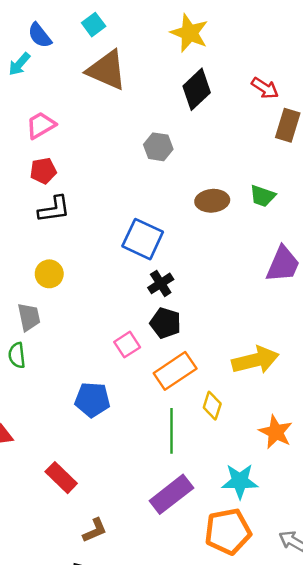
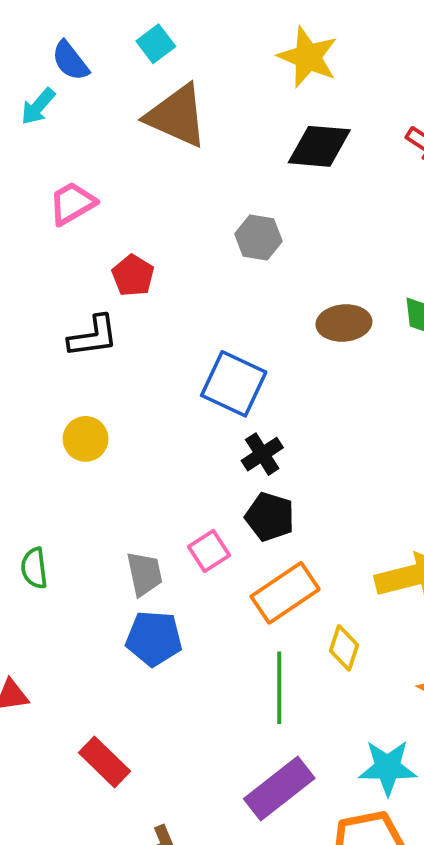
black diamond: (197, 89) -> (319, 146), turned 48
red pentagon: (43, 171) -> (133, 275), moved, turned -30
gray trapezoid: (29, 317) -> (144, 574), moved

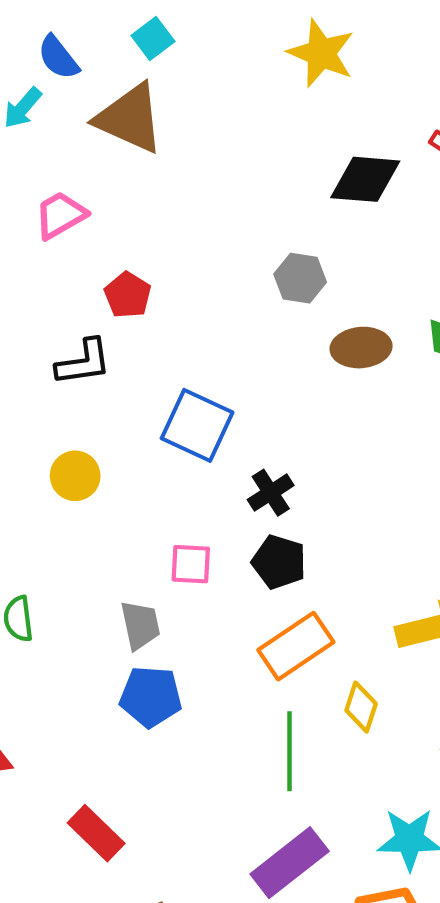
brown triangle: (177, 116) -> (130, 118), moved
black diamond: (319, 146) -> (365, 179), moved
gray hexagon: (258, 237) -> (300, 278), moved
blue square: (234, 384) -> (197, 425), moved
pink square: (209, 551) -> (191, 564), moved, turned 36

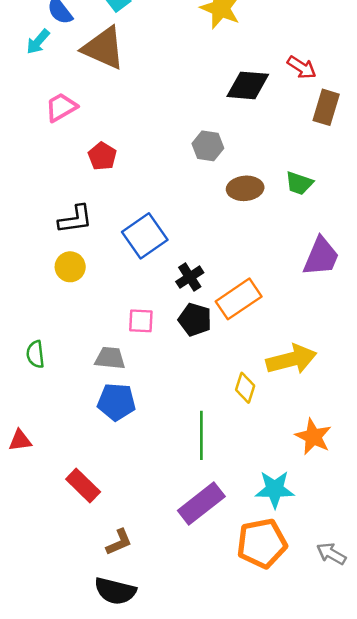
black L-shape: (84, 362) -> (75, 219), moved
blue square: (197, 425) -> (145, 236), turned 30
gray trapezoid: (140, 625) -> (110, 358), turned -72
orange rectangle: (296, 646) -> (239, 299), moved
yellow diamond: (361, 707) -> (245, 388), moved

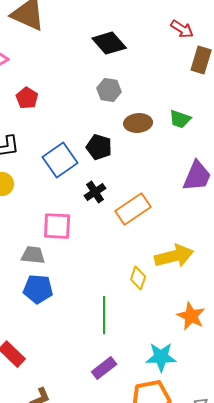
black diamond: (248, 85) -> (109, 43), moved, turned 44
black pentagon: (195, 320) -> (99, 147), moved
pink square: (141, 321) -> (57, 226), size x1.4
purple rectangle: (201, 504) -> (104, 368), size x0.7

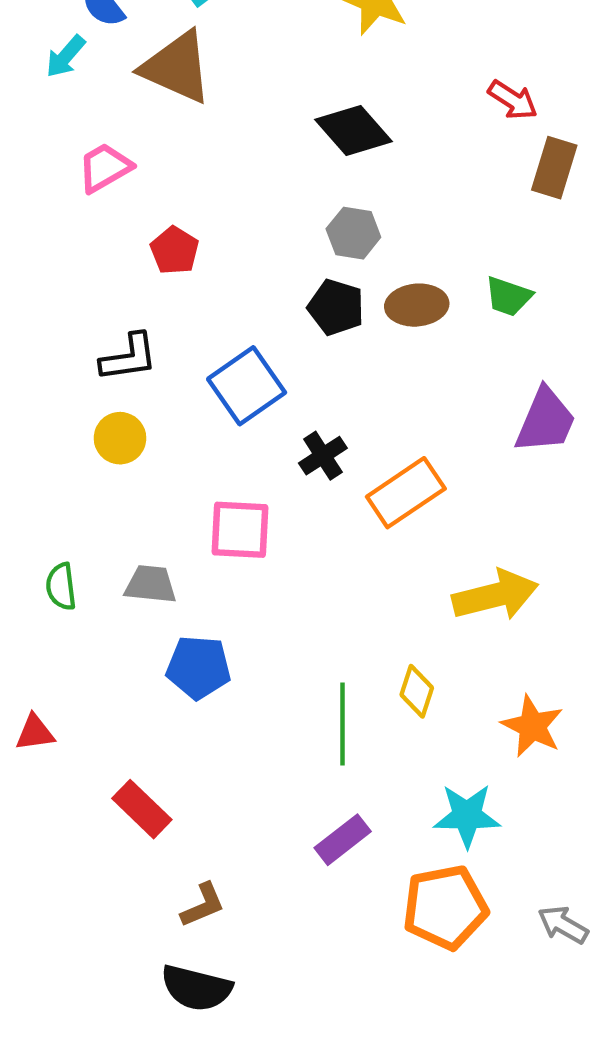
black pentagon: (99, 147) -> (336, 307), moved
gray trapezoid: (33, 255) -> (151, 584), moved
yellow diamond: (138, 278) -> (417, 691), moved

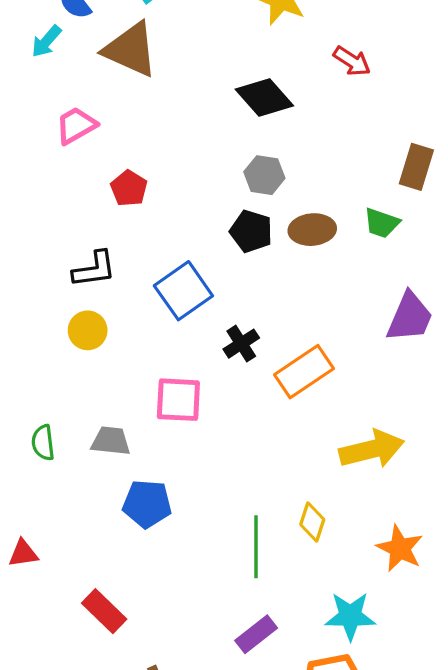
red arrow: (513, 100) -> (352, 61), moved
brown rectangle: (554, 168) -> (416, 167), moved

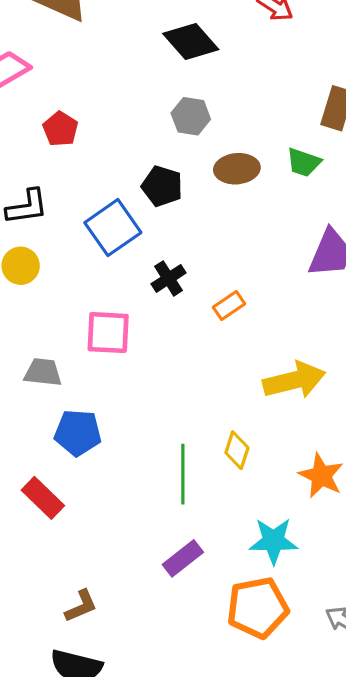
black pentagon: (251, 231) -> (162, 186), moved
orange rectangle: (304, 372) -> (229, 305), size x0.6
red rectangle: (104, 611) -> (43, 498), moved

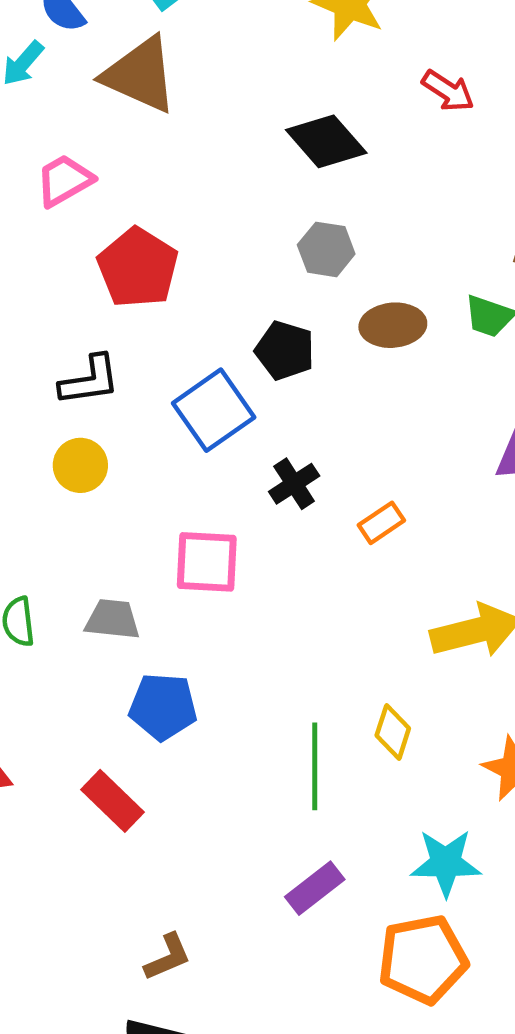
red pentagon: (60, 129) -> (138, 268), size x1.6

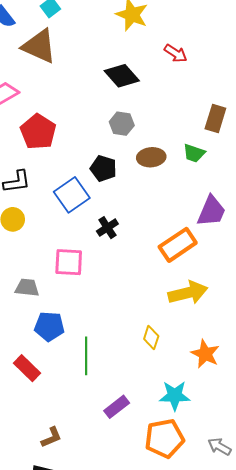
orange rectangle: (381, 523) -> (178, 245), moved, size x1.8
green line: (315, 766) -> (86, 356), moved

